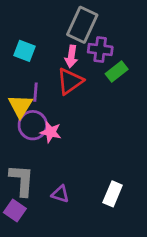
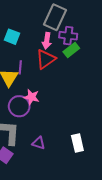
green rectangle: (117, 72) -> (71, 50), moved
purple circle: (33, 125) -> (19, 106), moved
white rectangle: (113, 194) -> (77, 143), turned -36

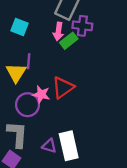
green rectangle: (71, 50) -> (69, 41), moved
red triangle: (46, 59) -> (63, 88), moved
white rectangle: (77, 143) -> (69, 146), moved, size x1.4

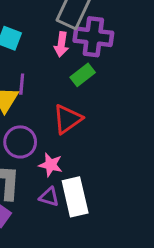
purple cross: (82, 26) -> (93, 37), size x1.4
green rectangle: (69, 41) -> (83, 75), moved
pink star: (41, 94) -> (51, 165), moved

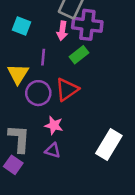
purple line: (22, 84) -> (43, 57), moved
purple circle: (20, 142) -> (38, 93), moved
white rectangle: (75, 197) -> (109, 145), moved, turned 44

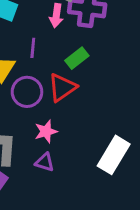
green rectangle: (79, 55) -> (77, 58), moved
pink star: (54, 125) -> (46, 131), turned -30

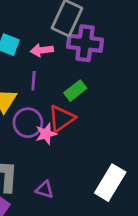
pink arrow: (56, 16) -> (42, 50), moved, turned 75
pink star: (46, 131) -> (46, 134), moved

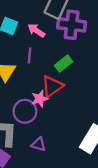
pink arrow: (42, 50) -> (36, 30), turned 42
purple circle: (28, 123) -> (25, 111), moved

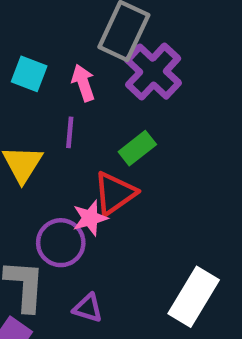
purple cross: (72, 25) -> (153, 72), turned 36
pink arrow: (36, 30) -> (83, 83), turned 36

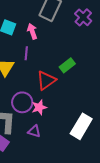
purple cross: (153, 72) -> (83, 17), moved, size x0.7
green rectangle: (137, 148) -> (67, 65), moved
pink star: (90, 218) -> (39, 107), moved

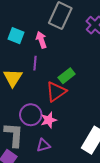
green rectangle: (67, 65) -> (67, 76), moved
purple triangle: (34, 131) -> (43, 145), turned -32

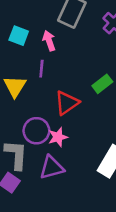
green rectangle: (67, 76) -> (102, 84), moved
purple triangle: (43, 145) -> (52, 168), size x1.5

